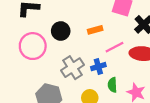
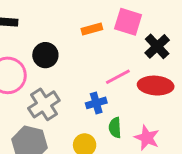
orange rectangle: (95, 30) -> (92, 29), moved
gray cross: (73, 68) -> (44, 104), moved

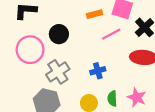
pink line: (118, 77) -> (111, 34), moved
green semicircle: (115, 128) -> (112, 99), moved

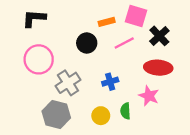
black circle: (59, 34) -> (87, 43), moved
pink star: (137, 97) -> (149, 96), moved

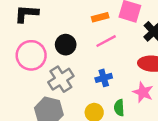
black circle: (87, 43) -> (66, 45), moved
pink line: (124, 43) -> (106, 41), moved

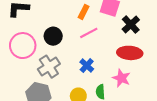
orange rectangle: (100, 17) -> (84, 12), turned -48
blue cross: (104, 78) -> (87, 65), turned -32

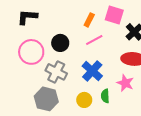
blue cross: (87, 65) -> (92, 71), size x1.5
gray cross: (49, 67) -> (56, 72), turned -30

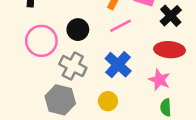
green semicircle: (105, 96) -> (166, 107), moved

